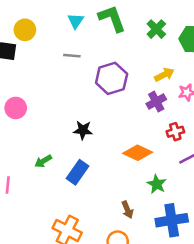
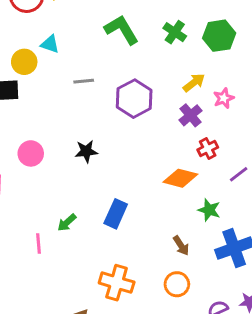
cyan triangle: (76, 21) -> (50, 44), moved, turned -35
black star: (83, 130) -> (86, 151), moved
red cross: (175, 132) -> (208, 149), moved
green arrow: (43, 161) -> (67, 223), moved

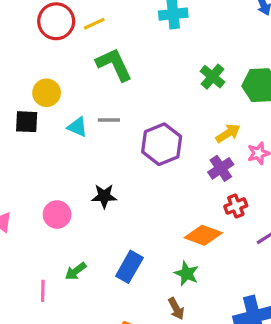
green L-shape: (122, 30) -> (114, 64), moved
cyan triangle: (50, 44) -> (77, 127), moved
pink circle: (31, 153) -> (57, 215), moved
green star: (209, 210) -> (187, 274), moved
brown arrow: (181, 246) -> (176, 309), moved

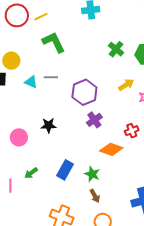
purple cross: (221, 168) -> (94, 120), moved
green star: (187, 274) -> (92, 174), moved

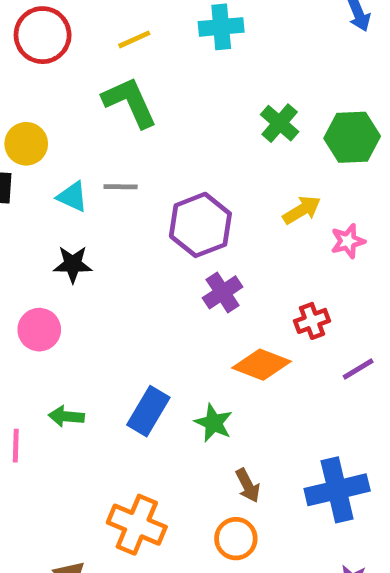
yellow line: (41, 17) -> (134, 39), moved
black star: (49, 125) -> (73, 264), moved
green arrow: (31, 173) -> (66, 416), turned 40
brown arrow: (95, 196) -> (248, 485), moved

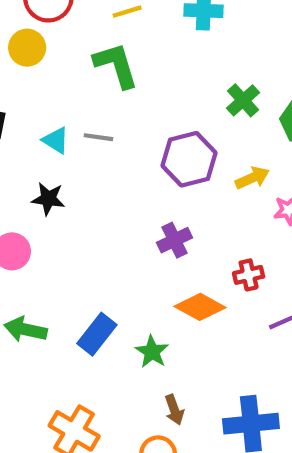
yellow circle: (26, 144) -> (27, 48), moved
purple hexagon: (200, 225) -> (189, 159), moved
green arrow: (66, 416) -> (25, 329), size x1.4

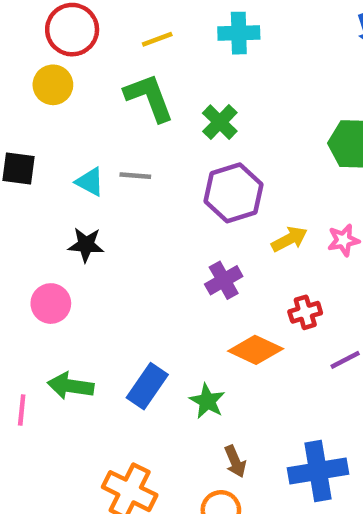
green cross: (243, 100) -> (220, 122), moved
yellow arrow: (252, 178) -> (289, 239), moved

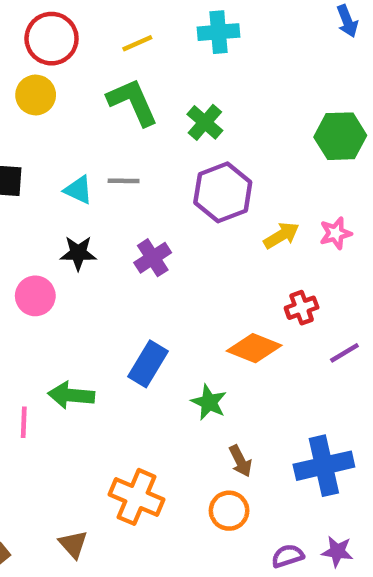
purple cross: (224, 280) -> (153, 258), moved
pink circle: (51, 304) -> (35, 296), moved
blue rectangle: (147, 386) -> (148, 364), moved

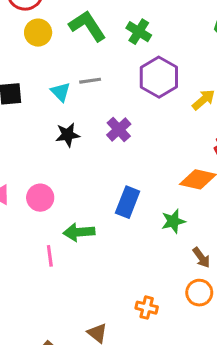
yellow circle: (36, 95) -> (38, 33), moved
cyan triangle: (78, 190) -> (60, 92), turned 30
pink circle: (35, 296) -> (40, 198), moved
green star: (209, 402) -> (173, 221), turned -30
orange cross: (136, 497) -> (147, 308), moved, size x0.6

